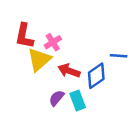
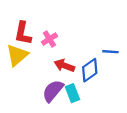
yellow triangle: (39, 60) -> (17, 55), moved
purple semicircle: (57, 98) -> (53, 91), size x1.5

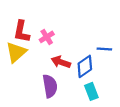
purple semicircle: (53, 91) -> (50, 86), turned 130
cyan rectangle: (72, 93) -> (91, 91), moved

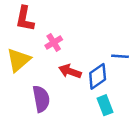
red L-shape: (22, 32) -> (25, 19), moved
purple semicircle: (50, 86) -> (41, 99), moved

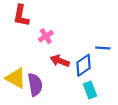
yellow triangle: (19, 60) -> (16, 78), moved, turned -50

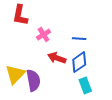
blue line: (103, 48) -> (79, 39), moved
yellow triangle: (16, 78) -> (15, 74), turned 45

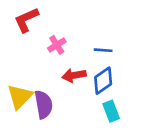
red L-shape: (20, 15) -> (26, 20), turned 55
red arrow: (57, 58) -> (74, 75), turned -30

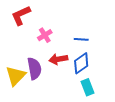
purple semicircle: (44, 104) -> (34, 69), moved

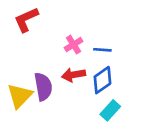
pink cross: (45, 35) -> (73, 45), moved
cyan rectangle: (87, 87) -> (110, 110), turned 63

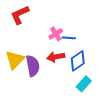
blue line: (102, 50) -> (69, 38), moved
yellow triangle: (20, 96) -> (15, 60), moved

